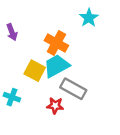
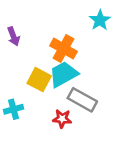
cyan cross: (12, 97) -> (14, 109), turned -35

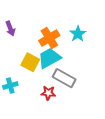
cyan star: (100, 20) -> (78, 34), moved
orange cross: (63, 49) -> (49, 38), turned 30

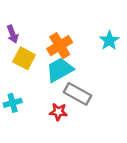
cyan star: (78, 34) -> (109, 40), moved
yellow square: (30, 62) -> (24, 58), moved

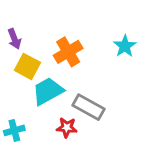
cyan trapezoid: (60, 70) -> (48, 91), moved
cyan cross: (13, 103) -> (14, 130), moved

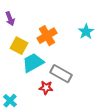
purple arrow: (14, 39) -> (10, 19), moved
cyan cross: (14, 130) -> (10, 101), moved, turned -32

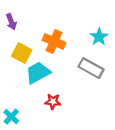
orange cross: (47, 36) -> (54, 41), turned -36
gray rectangle: (61, 74) -> (91, 68), moved

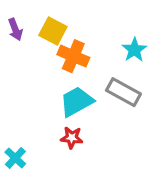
yellow square: (22, 53) -> (53, 31), moved
cyan trapezoid: (38, 73) -> (76, 102), moved

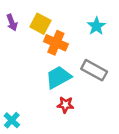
cyan star: (134, 50) -> (96, 26), moved
red star: (72, 138) -> (65, 105), moved

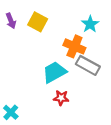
orange cross: (56, 43) -> (74, 46), moved

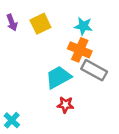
yellow square: (38, 22) -> (40, 24), turned 36
cyan star: (90, 24) -> (83, 26), moved, turned -30

